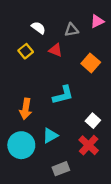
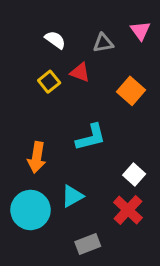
pink triangle: (97, 21) -> (140, 31), turned -40
yellow square: (26, 51) -> (49, 82), moved

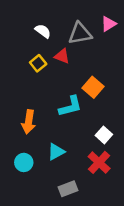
pink triangle: (140, 31) -> (109, 24), turned 35
gray triangle: (103, 43) -> (80, 33), size x1.5
orange square: (131, 91) -> (93, 87), moved
cyan circle: (31, 210) -> (24, 162), size x0.6

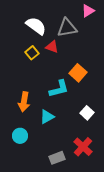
pink triangle: (109, 24) -> (88, 11), moved
white semicircle: (43, 31) -> (36, 26), size x1.5
cyan triangle: (56, 152) -> (47, 117), moved
red cross: (99, 162) -> (83, 147), moved

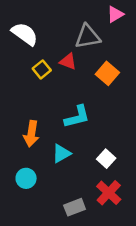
white semicircle: (36, 26) -> (25, 34), moved
orange square: (78, 73) -> (107, 73), moved
white square: (87, 113) -> (106, 159), moved

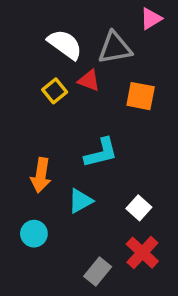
white semicircle: (25, 34) -> (65, 44), moved
orange square: (107, 73) -> (141, 96), turned -30
gray rectangle: (75, 207) -> (98, 271), turned -30

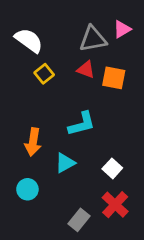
pink triangle: (151, 19) -> (122, 29), moved
white semicircle: (65, 44) -> (29, 40), moved
red triangle: (89, 81) -> (86, 70), moved

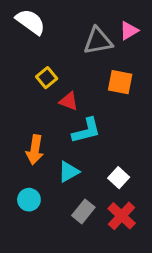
white semicircle: (29, 40) -> (30, 22), moved
red triangle: (86, 70) -> (69, 101), moved
gray rectangle: (79, 220) -> (83, 211), moved

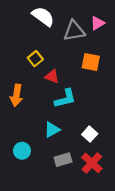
white semicircle: (30, 22) -> (43, 16), moved
orange arrow: (35, 150) -> (16, 95), moved
gray rectangle: (83, 211) -> (63, 160), turned 35

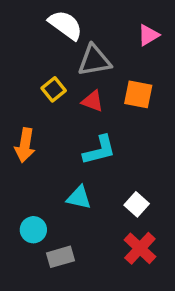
gray triangle: (74, 31) -> (94, 61), moved
red triangle: (52, 76) -> (93, 101), moved
cyan triangle: (52, 130) -> (79, 198), turned 42
gray rectangle: (63, 160) -> (60, 257), moved

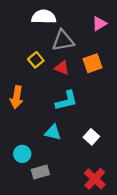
white semicircle: (66, 25) -> (44, 17), turned -35
orange square: (138, 94) -> (92, 63), turned -30
red cross: (140, 248) -> (95, 179), moved

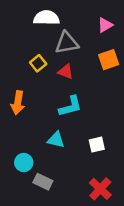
orange square: (92, 63) -> (109, 60), moved
white square: (91, 137) -> (97, 145), turned 35
gray rectangle: (40, 172) -> (43, 182), turned 42

